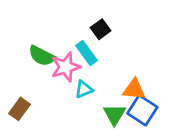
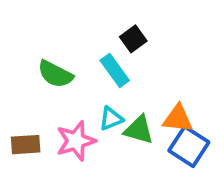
pink star: (66, 67) -> (76, 141), moved
brown rectangle: (19, 109) -> (26, 145), turned 50
green triangle: (114, 114) -> (139, 130), moved, turned -45

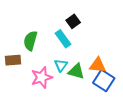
green semicircle: (55, 74) -> (30, 41), turned 78
cyan triangle: (111, 119) -> (61, 65), turned -32
brown rectangle: (26, 145) -> (13, 60), moved

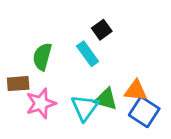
cyan triangle: (61, 65) -> (85, 108), moved, size x1.5
pink star: (42, 77) -> (41, 103), moved

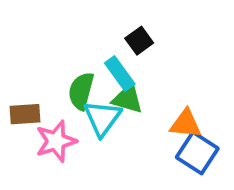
green semicircle: (42, 57) -> (81, 91), moved
green triangle: (106, 99) -> (128, 99), moved
cyan triangle: (85, 108) -> (102, 118), moved

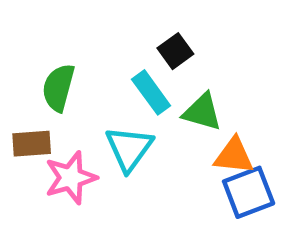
green semicircle: (81, 91) -> (58, 88), moved
green triangle: (128, 99) -> (202, 112), moved
blue square: (197, 153) -> (249, 192), turned 36

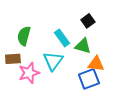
black square: (175, 51) -> (88, 21), moved
blue square: (249, 192) -> (89, 79), moved

